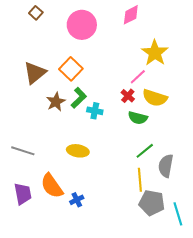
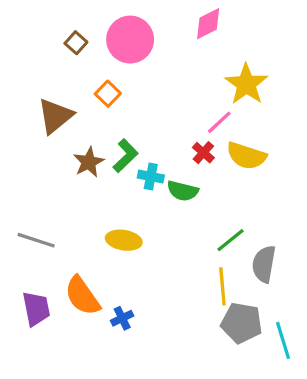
brown square: (36, 13) -> (76, 43), moved
orange square: (71, 69) -> (108, 94), moved, size x0.7
green semicircle: (138, 118) -> (183, 191), moved

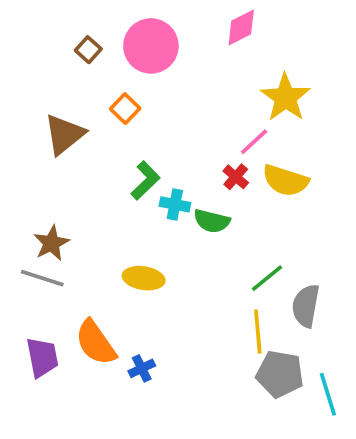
brown star: (89, 162) -> (51, 243), moved

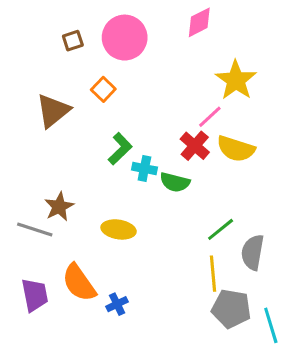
brown square: (88, 50) -> (73, 41), turned 30
red cross: (236, 177) -> (195, 146), size x1.4
brown star: (51, 243) -> (59, 207), moved

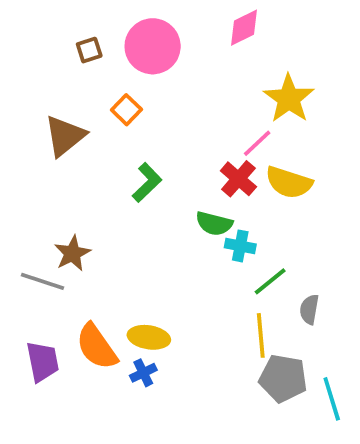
cyan cross: (144, 169) -> (240, 246), moved
yellow ellipse: (119, 229) -> (149, 337), moved
gray semicircle: (253, 252) -> (309, 309), size x0.7

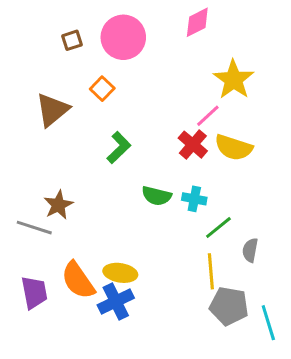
green semicircle: (214, 224) -> (157, 196), moved
blue cross: (143, 373) -> (116, 302), size x1.6

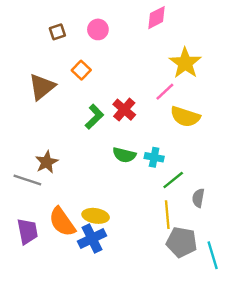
pink circle: (123, 37) -> (98, 29), size x0.6
red cross: (193, 145) -> (124, 110), moved

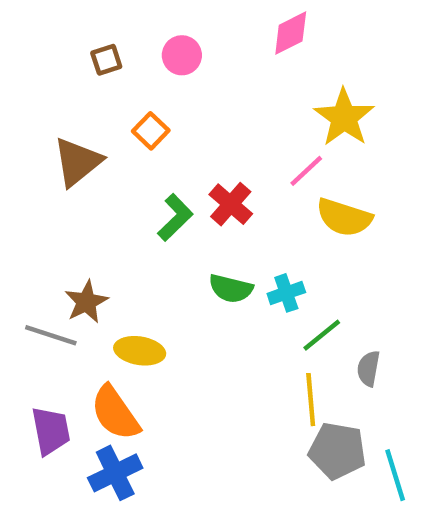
cyan cross: (154, 157) -> (286, 293), turned -30
yellow ellipse: (96, 216) -> (140, 351), moved
blue cross: (92, 239) -> (115, 473), moved

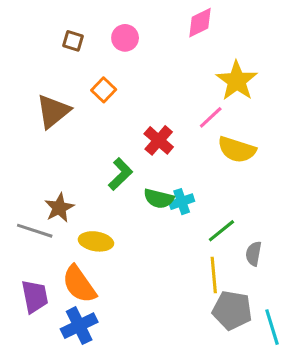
brown square: (106, 60) -> (73, 41), turned 35
green L-shape: (175, 217) -> (120, 174), moved
cyan cross: (286, 293) -> (182, 202), moved

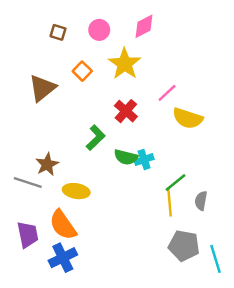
pink diamond: (200, 23) -> (144, 26), moved
yellow star: (237, 81) -> (125, 64), moved
yellow line: (214, 275) -> (169, 202), moved

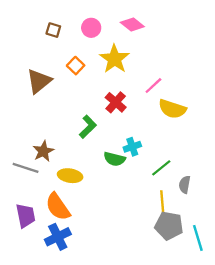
pink diamond: (144, 26) -> (132, 24), turned 65
green semicircle: (126, 157) -> (115, 159), moved
yellow line: (169, 202) -> (162, 203), moved

